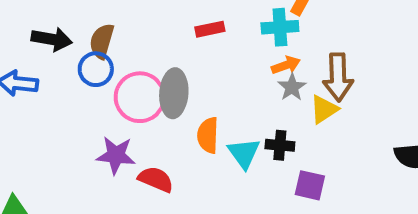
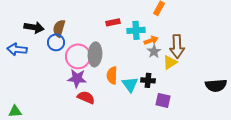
cyan cross: (280, 27) -> (136, 30), moved
purple star: (116, 155) -> (77, 78), moved

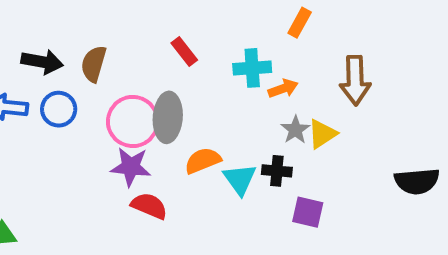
red rectangle: (113, 22) -> (184, 51), moved, turned 64
blue circle: (56, 42) -> (59, 109), moved
brown arrow: (177, 46) -> (355, 80), moved
gray star: (154, 51) -> (295, 130), moved
orange semicircle: (112, 75) -> (203, 161), turned 66

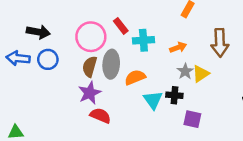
brown semicircle: (94, 64) -> (90, 67), moved
cyan cross: (252, 68) -> (143, 40), moved
pink circle: (133, 121) -> (91, 37), moved
orange semicircle: (203, 161) -> (135, 77), moved
purple star: (131, 167) -> (90, 93), turned -30

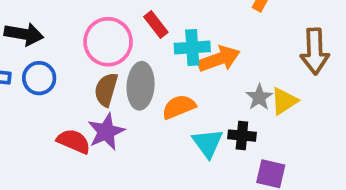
orange arrow: (178, 47) -> (219, 59), moved, size x1.5
red semicircle: (100, 116) -> (74, 141), moved

